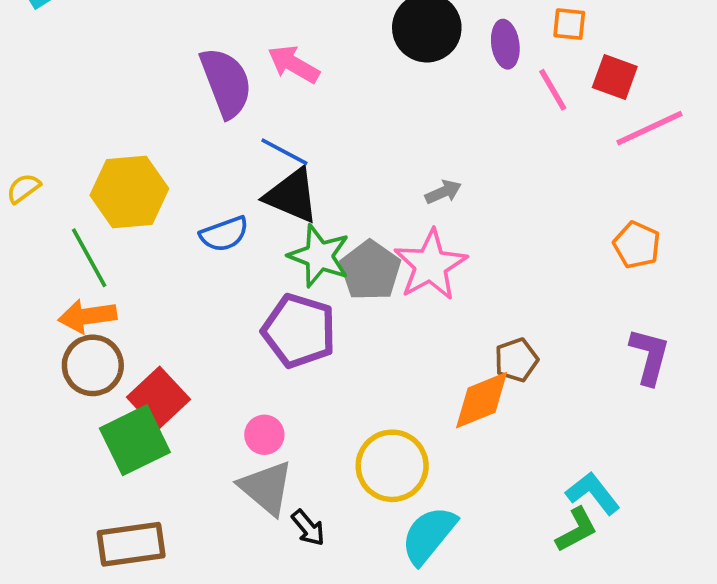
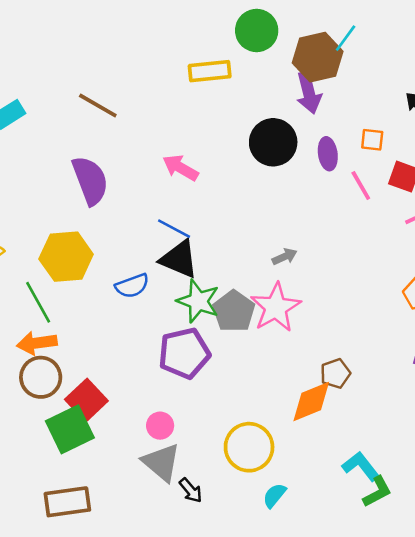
purple semicircle: (226, 82) -> (90, 180), moved
purple pentagon: (299, 331) -> (184, 353), turned -30
cyan L-shape: (593, 493) -> (361, 466), moved
cyan semicircle: (429, 535) -> (274, 495), size x0.6

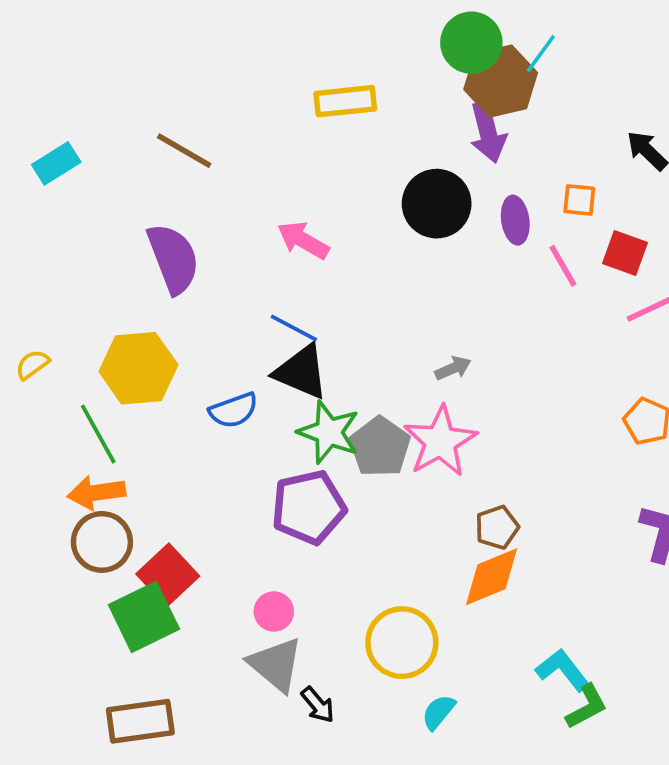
green circle: (257, 30) -> (471, 43), moved
brown pentagon: (335, 373) -> (497, 527), moved

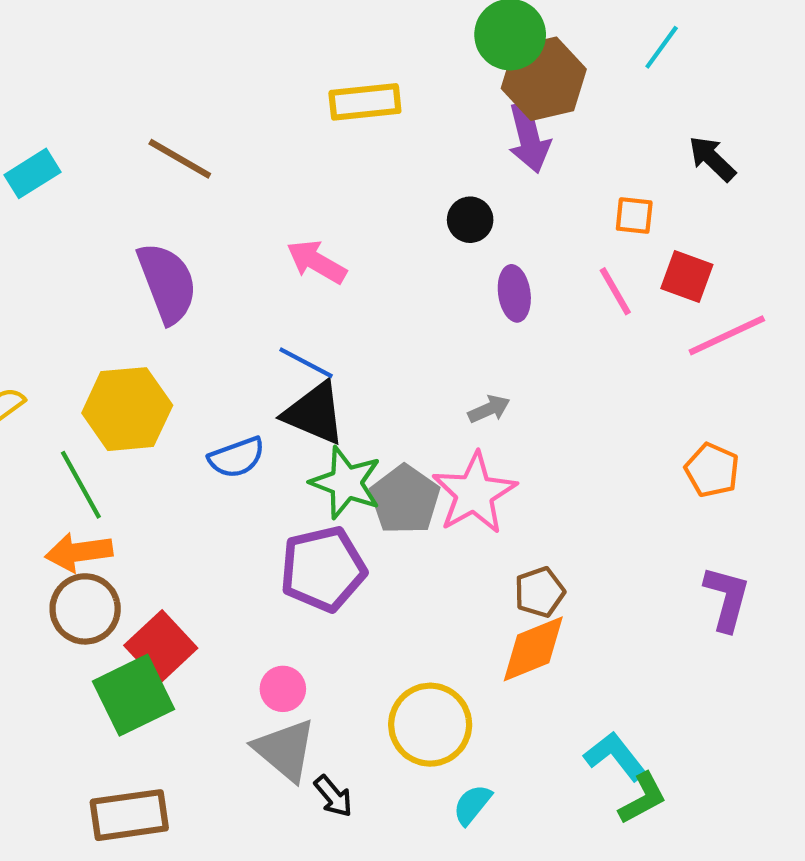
cyan line: (541, 54) -> (662, 47), moved
black circle: (437, 204) -> (470, 220), size x0.6
purple ellipse: (515, 220) -> (514, 293), moved

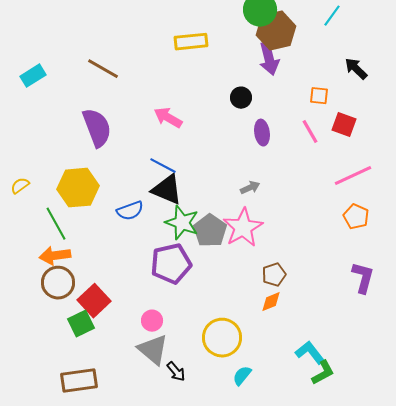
pink line: (727, 335) -> (353, 176), moved
orange diamond: (533, 649) -> (271, 302), size x0.6
green square: (133, 695) -> (81, 324), size x0.7

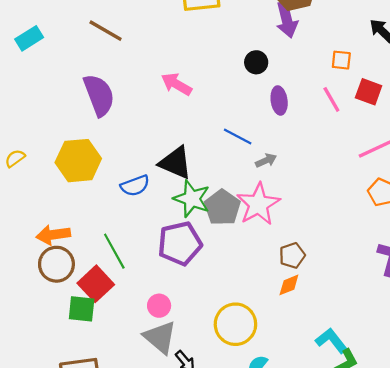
blue line: (163, 166) -> (238, 137), moved
green line: (56, 224) -> (114, 251), moved
green square: (81, 324) -> (82, 309), turned 32

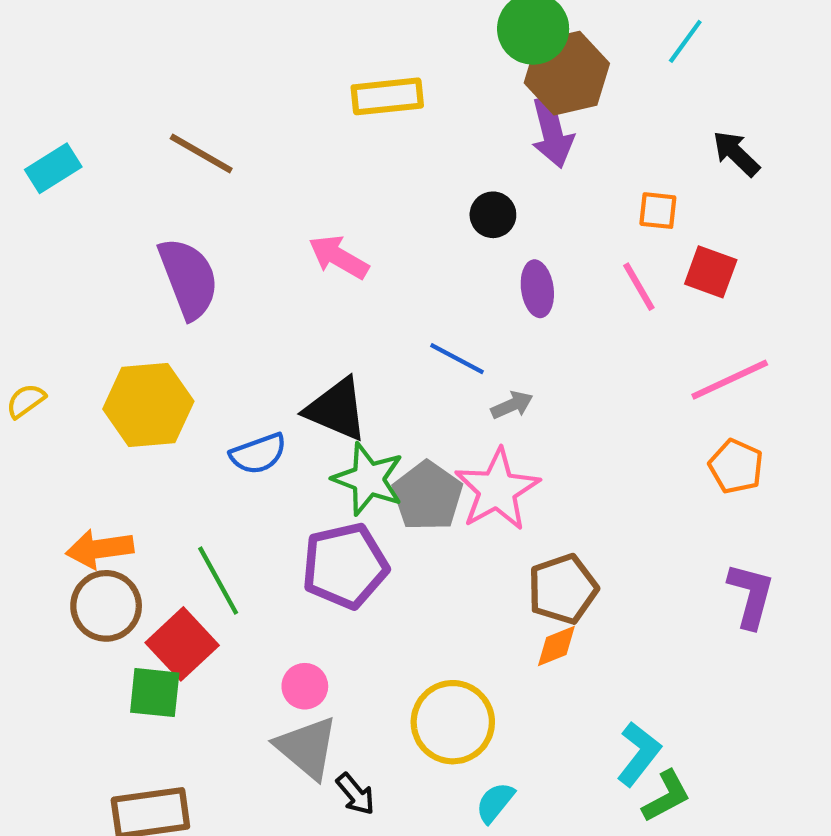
brown pentagon: (292, 255) -> (563, 589), size x1.4
cyan L-shape: (331, 341) -> (639, 754), turned 76

